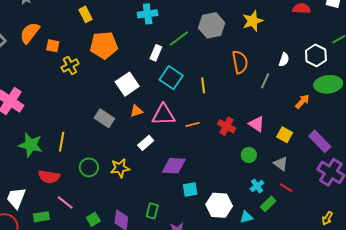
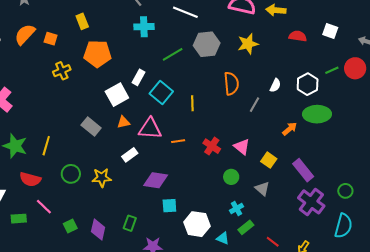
orange square: (53, 46) -> (51, 39), moved
white rectangle: (156, 53) -> (139, 77), moved
red line: (286, 188) -> (273, 242), moved
cyan triangle: (246, 217) -> (223, 238), turned 32

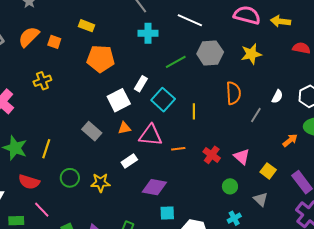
yellow rectangle: (82, 21) -> (87, 26), turned -49
yellow cross: (62, 71) -> (42, 81), moved

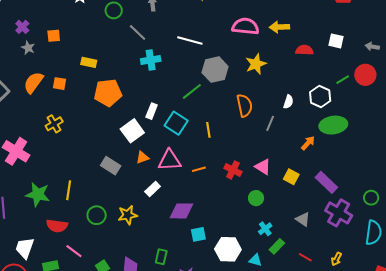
green line: (176, 62) -> (192, 91), moved
gray triangle: (261, 199) -> (303, 219), moved

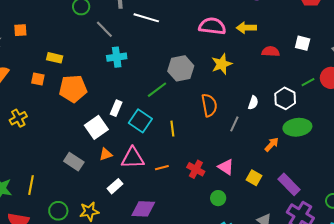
white line: (190, 40) -> (146, 18), moved
orange square: (59, 84) -> (38, 79), moved

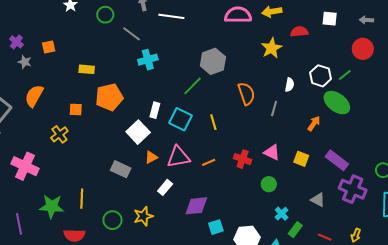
yellow star: (222, 64) -> (272, 48), moved
orange square: (38, 79) -> (76, 109), moved
green line: (308, 82) -> (345, 75), moved
green ellipse: (297, 127) -> (337, 103), turned 52

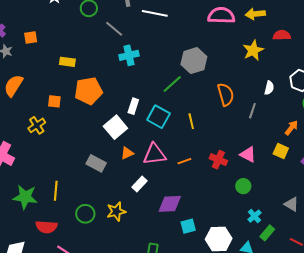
yellow square: (301, 159) -> (281, 151), moved

